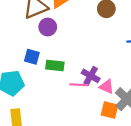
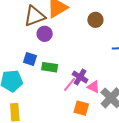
pink line: (79, 85) -> (70, 84), turned -56
orange square: (109, 110) -> (81, 108), moved

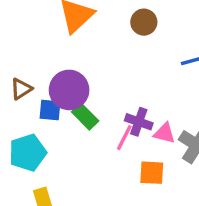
brown triangle: (35, 16) -> (21, 89), moved, size x0.6
purple circle: (45, 34) -> (69, 90), moved, size x1.5
green rectangle: (50, 67) -> (85, 116), turned 49

